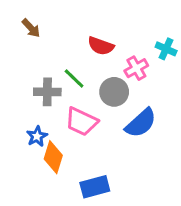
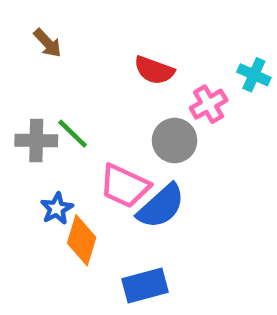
green line: (74, 79) -> (73, 134), moved
gray cross: (47, 92) -> (36, 140), moved
blue semicircle: (141, 123) -> (161, 206), moved

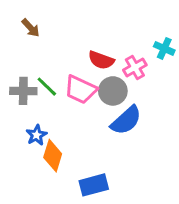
red semicircle: (154, 70) -> (101, 60), moved
pink trapezoid: (125, 186) -> (81, 90), moved
blue semicircle: (161, 206) -> (126, 120), moved

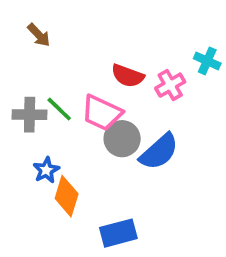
gray circle: (113, 91) -> (122, 139), moved

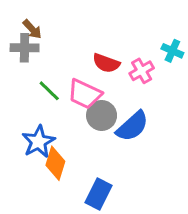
gray cross: (30, 115) -> (25, 48), moved
blue star: (46, 170) -> (38, 142), size x1.5
blue rectangle: (118, 233) -> (98, 194), turned -48

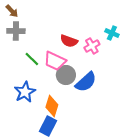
brown arrow: (32, 29) -> (12, 11), moved
orange diamond: (55, 163) -> (52, 106), moved
blue rectangle: (98, 194) -> (48, 126), moved

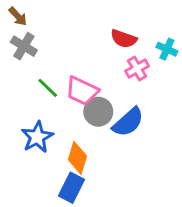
gray cross: (16, 31) -> (24, 46), turned 30
red semicircle: (69, 41) -> (124, 39), moved

